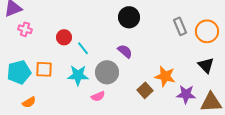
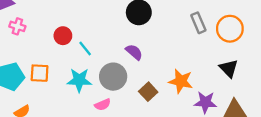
brown square: (145, 90) -> (148, 92), moved

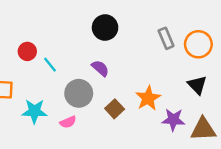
cyan star: (79, 80) -> (34, 111), moved
orange star: (181, 81) -> (148, 98), turned 30

